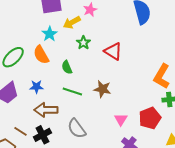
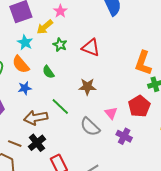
blue star: (36, 87) -> (25, 88), moved
green line: (72, 91) -> (60, 106), moved, turned 36
gray semicircle: (77, 129) -> (90, 127), moved

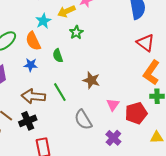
red triangle: (91, 48) -> (146, 43), moved
pink triangle: (111, 113) -> (113, 105), moved

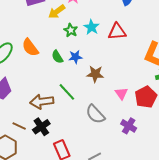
cyan star: (43, 21) -> (91, 27), moved
red triangle: (146, 43) -> (117, 32), moved, turned -30
blue star: (31, 65) -> (75, 57), moved

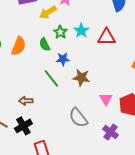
orange semicircle: (30, 47) -> (19, 46), turned -126
green semicircle: (57, 57) -> (45, 44), moved
green line: (67, 92) -> (51, 78), moved
brown arrow: (42, 102) -> (26, 101), size x0.6

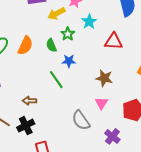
cyan star: (81, 31) -> (89, 22), moved
brown star: (81, 78) -> (104, 78), moved
pink triangle: (106, 99) -> (101, 103), moved

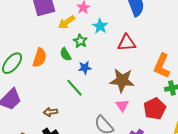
brown star: (104, 78) -> (122, 80), size x1.4

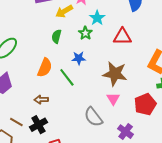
green star: (80, 41) -> (85, 33), moved
green semicircle: (65, 54) -> (56, 36), moved, turned 40
orange semicircle: (40, 58) -> (45, 68), moved

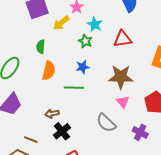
green semicircle: (56, 36) -> (41, 47), moved
orange semicircle: (45, 68) -> (49, 71), moved
green line: (67, 77) -> (74, 88), turned -42
black cross: (38, 125) -> (62, 131), moved

